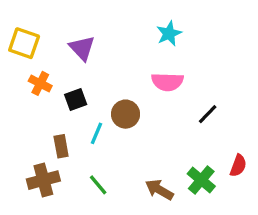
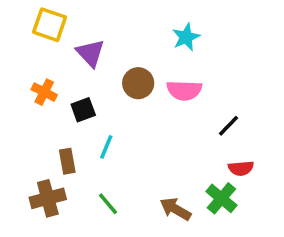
yellow square: (24, 43) -> (50, 25), moved
brown circle: (126, 114) -> (138, 83), moved
red semicircle: (238, 166) -> (241, 168), moved, turned 65

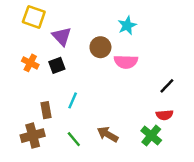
brown circle: (138, 83) -> (100, 47), moved
black square: (83, 110) -> (57, 65), moved
black line: (229, 126) -> (167, 86), moved
brown arrow: (175, 209) -> (108, 134), moved

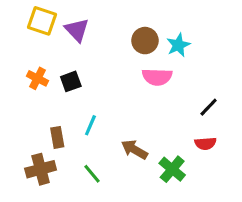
cyan star: (127, 25) -> (178, 45), moved
purple triangle: (62, 36) -> (77, 30), moved
brown circle: (100, 47) -> (145, 41), moved
brown arrow: (108, 134) -> (134, 150), moved
green cross: (151, 136) -> (172, 169), moved

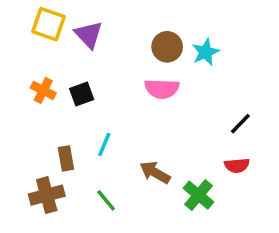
pink semicircle: (157, 77) -> (162, 89), moved

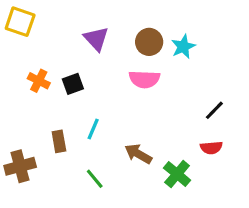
yellow square: (48, 24) -> (20, 22), moved
purple triangle: (89, 35) -> (96, 39), moved
brown cross: (47, 195) -> (20, 166), moved

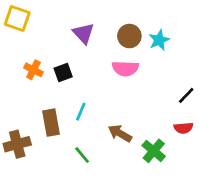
brown rectangle: (59, 141) -> (51, 123), size x1.4

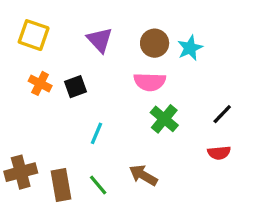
yellow square: (17, 18) -> (34, 35), moved
brown rectangle: (51, 123) -> (61, 185), moved
brown arrow: (120, 133) -> (143, 175), moved
green cross: (154, 151) -> (164, 119), moved

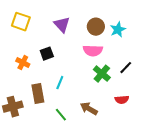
orange cross: (40, 83) -> (23, 63), moved
black line: (222, 114) -> (126, 68), moved
red semicircle: (219, 153) -> (122, 100), moved
brown rectangle: (61, 185) -> (38, 94), moved

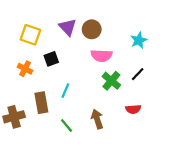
yellow square: (21, 22) -> (30, 35), moved
brown circle: (96, 27) -> (92, 29), moved
cyan star: (118, 30) -> (139, 40), moved
brown arrow: (89, 109) -> (97, 119), turned 42

